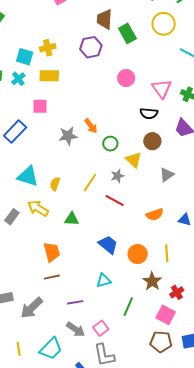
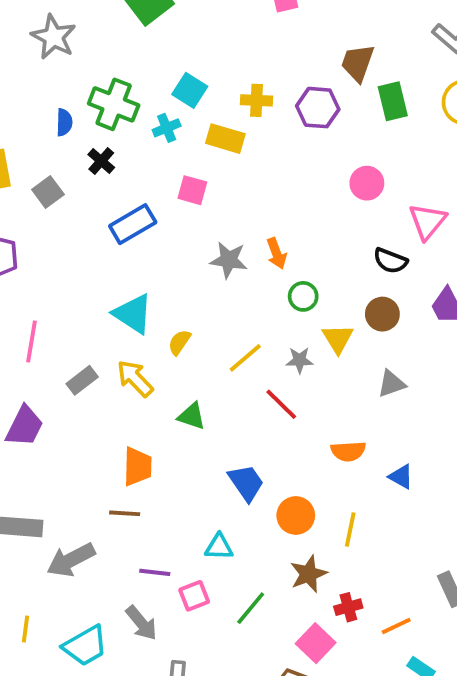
yellow cross: (48, 48) -> (256, 100), moved
pink square: (101, 328) -> (194, 596), moved

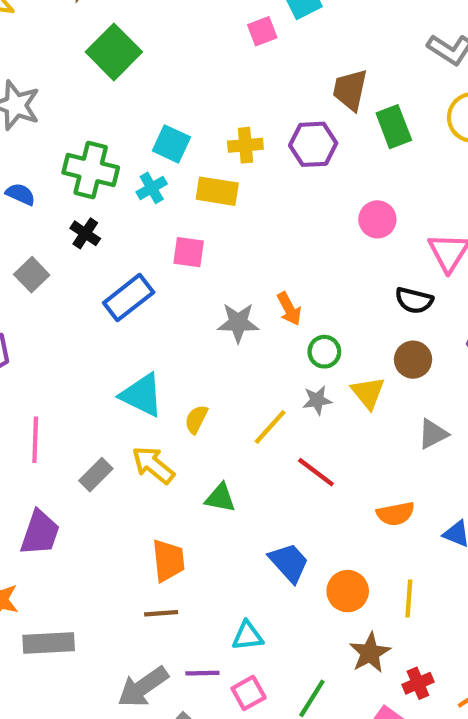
blue semicircle: (64, 122) -> (20, 194), moved, turned -60
gray star: (299, 360) -> (317, 400), moved
cyan triangle: (219, 547) -> (247, 636), moved
gray arrow: (71, 560) -> (143, 687), moved

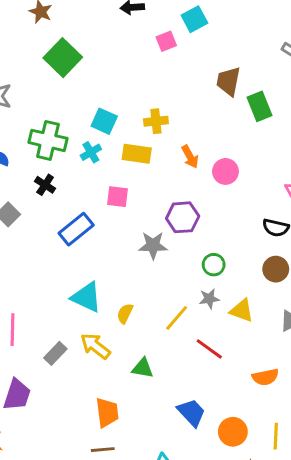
purple hexagon: (313, 144) -> (183, 217), moved
pink circle: (377, 219) -> (225, 171), moved
orange arrow: (289, 309) -> (190, 157), moved
yellow triangle: (368, 393) -> (242, 310), moved, turned -30

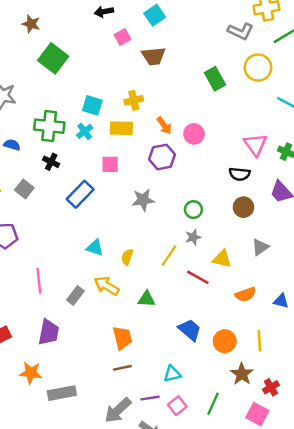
pink square: (166, 41) -> (122, 37), moved
brown trapezoid: (228, 81) -> (154, 56), moved, turned -100
purple hexagon: (183, 217) -> (162, 157), moved
cyan triangle: (86, 297) -> (95, 248), size x0.7
yellow triangle: (242, 310) -> (222, 259), moved

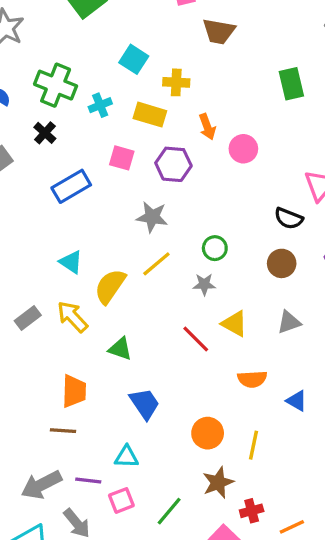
cyan square: (92, 105) -> (134, 59), moved
purple hexagon: (162, 157) -> (173, 164), moved
yellow line: (169, 256) -> (156, 264), moved
yellow semicircle: (127, 257) -> (110, 286), size x1.6
blue trapezoid: (190, 330) -> (145, 404), moved

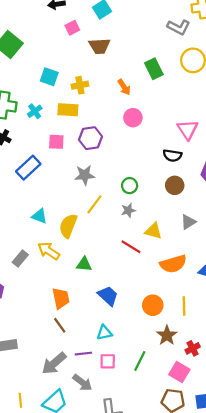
orange arrow: (207, 127) -> (124, 87), moved
orange semicircle: (252, 379) -> (173, 264), size x1.4
brown line: (63, 431) -> (60, 325), turned 63
pink square: (121, 500) -> (108, 361), turned 35

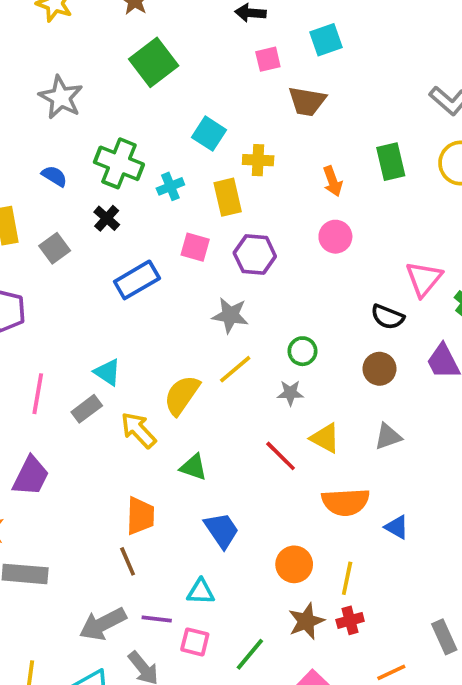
yellow rectangle: (68, 110) -> (228, 197), turned 60
cyan triangle: (40, 216) -> (108, 372), moved
gray rectangle: (20, 258) -> (87, 409), moved
red cross: (193, 348) -> (350, 620), moved

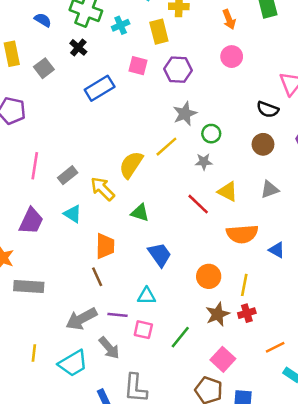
gray star: (230, 315) -> (185, 114), moved, turned -30
cyan triangle: (108, 372) -> (73, 214), moved

